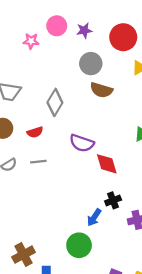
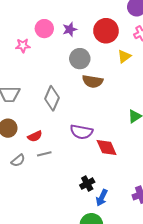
red semicircle: (35, 132) -> (35, 136), moved
black cross: (113, 200) -> (87, 184), moved

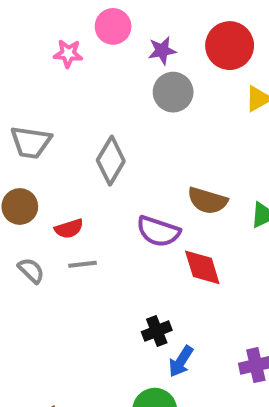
purple star: (70, 29) -> (162, 51), moved
brown semicircle: (93, 81) -> (207, 201), moved
gray semicircle: (18, 160) -> (31, 270), turned -104

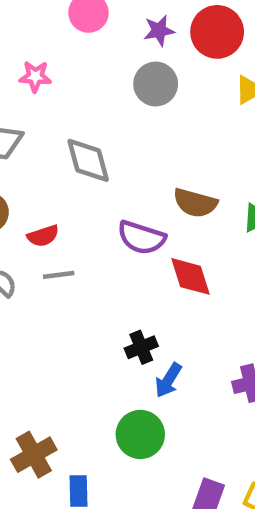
purple star: (162, 51) -> (159, 31), moved
pink star: (68, 54) -> (35, 76), moved
gray diamond: (111, 161) -> (88, 160), turned -45

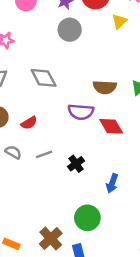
gray line: (59, 275) -> (44, 154), moved
black cross: (141, 347) -> (76, 164), moved
green circle: (140, 434) -> (87, 218), moved

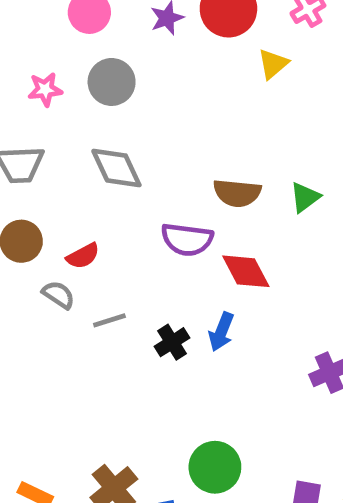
gray circle: (70, 30) -> (112, 82), moved
gray semicircle: (13, 152) -> (59, 295), moved
blue arrow: (112, 183) -> (221, 332), moved
green circle: (87, 218) -> (215, 467), moved

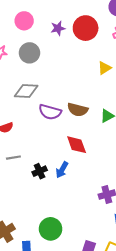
yellow triangle: (273, 64) -> (104, 68), moved
gray diamond: (116, 168) -> (26, 91), turned -70
purple semicircle: (187, 239) -> (50, 112), moved

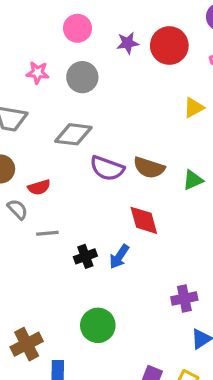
green circle: (51, 229) -> (98, 325), moved

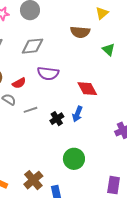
purple semicircle: (107, 168) -> (48, 73), moved
brown semicircle: (149, 168) -> (80, 32), moved
green triangle: (193, 180) -> (109, 50), moved, turned -40

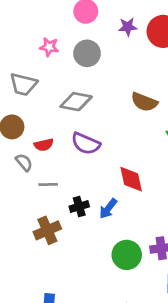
green circle: (74, 159) -> (127, 255), moved
brown cross: (33, 180) -> (47, 230), moved

